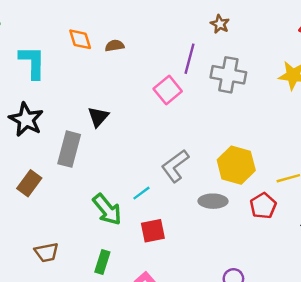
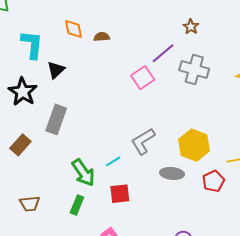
purple line: (190, 59) -> (163, 53), turned 30
black triangle: (98, 117) -> (56, 70), moved
green rectangle: (102, 262) -> (77, 205), moved

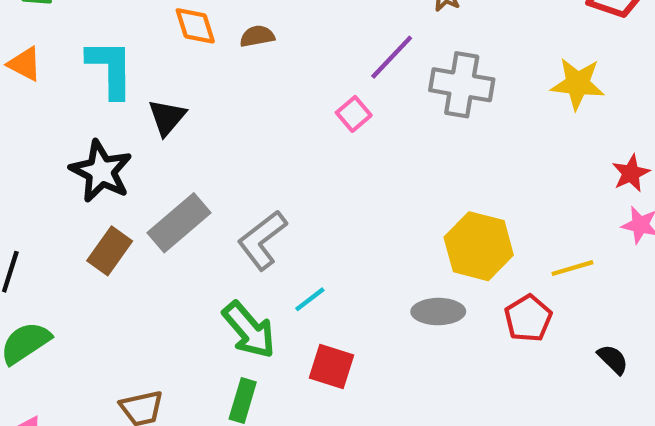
pink square: (143, 78) -> (354, 114), size x0.7
gray rectangle: (56, 119) -> (179, 223), turned 36
gray L-shape: (143, 141) -> (262, 240), moved
brown rectangle: (20, 145) -> (110, 251), moved
red square: (120, 194) -> (332, 366), turned 30

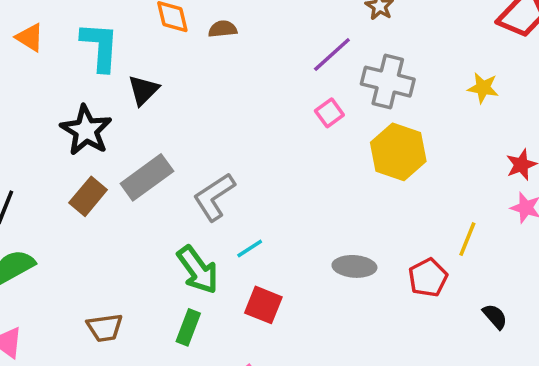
yellow star: (578, 84) -> (483, 88), size x0.7
pink square: (354, 114) -> (329, 113), moved
yellow hexagon: (479, 246) -> (398, 152), moved
yellow line: (572, 268) -> (467, 239), turned -56

